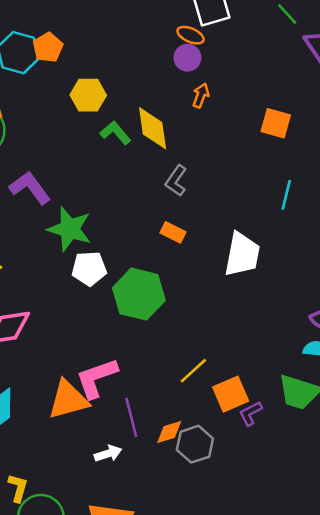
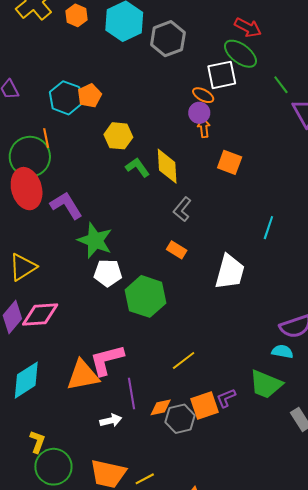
orange arrow: (201, 95) -> (204, 128), moved, turned -30
orange square: (276, 123) -> (230, 162), moved
orange square: (231, 394) -> (205, 406), moved

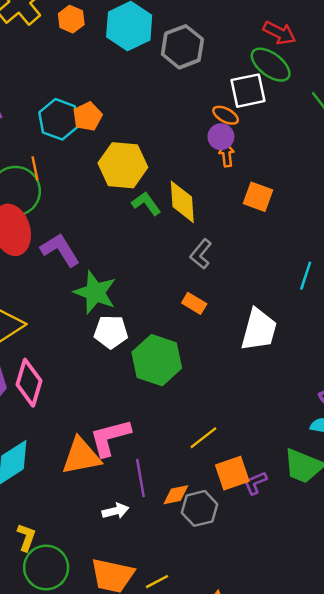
yellow hexagon: (118, 136) -> (123, 165), size x1.4
pink diamond: (40, 314) -> (29, 383), turned -69
orange square: (205, 406) -> (232, 473), moved

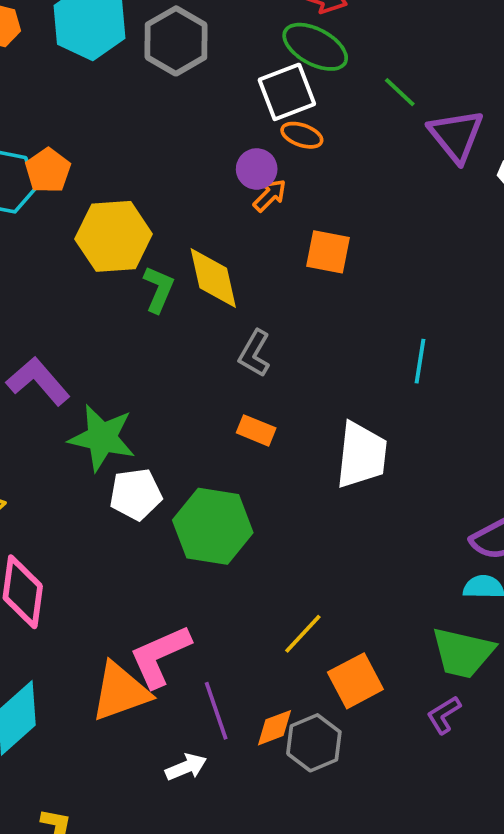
orange ellipse: (226, 115) -> (302, 135), moved
orange arrow: (227, 155) -> (270, 195), turned 60
green L-shape: (146, 203) -> (159, 289), turned 68
purple L-shape: (255, 483) -> (444, 715), moved

